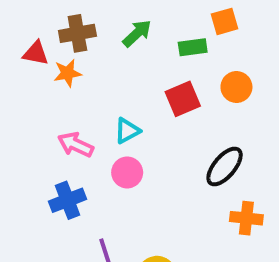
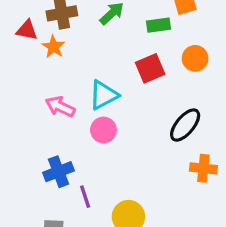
orange star: (68, 73) -> (54, 47), turned -30
cyan triangle: (127, 131) -> (103, 95), size x1.4
blue cross: (68, 200) -> (59, 172), moved

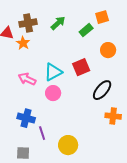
green rectangle: (158, 25) -> (86, 30), turned -32
red square: (150, 68) -> (81, 67), moved
blue cross: (59, 172) -> (26, 118), turned 36

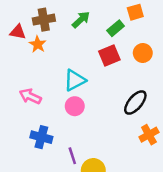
red square: (81, 67) -> (109, 55), moved
pink arrow: (27, 79) -> (30, 96), moved
orange cross: (113, 116) -> (149, 135), turned -35
purple line: (42, 133) -> (72, 156), moved

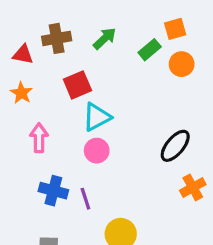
orange star: (38, 44) -> (21, 93), moved
orange circle: (143, 53) -> (182, 64), moved
red square: (109, 55) -> (77, 85), moved
pink arrow: (30, 96) -> (39, 138), turned 65
purple line: (72, 156) -> (85, 199), moved

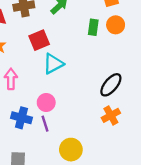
green rectangle: (150, 50) -> (93, 27), moved, turned -42
pink circle: (97, 151) -> (46, 102), moved
orange cross: (193, 187) -> (111, 115), moved

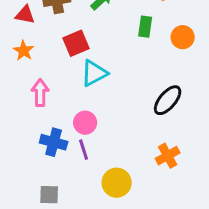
orange circle: (116, 25) -> (183, 37), moved
orange cross: (111, 115) -> (168, 156), moved

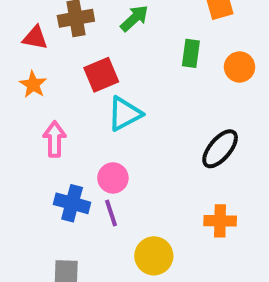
orange cross: (168, 156) -> (220, 221), turned 30

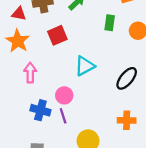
orange star: (33, 85) -> (18, 41), size x1.5
cyan triangle: (125, 114) -> (85, 66), moved

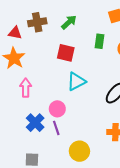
red square: (57, 35) -> (66, 53), moved, turned 36
blue cross: (40, 110) -> (35, 123), turned 30

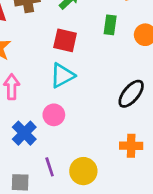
cyan triangle: (76, 81) -> (62, 75), moved
purple line: (56, 128) -> (50, 167), moved

